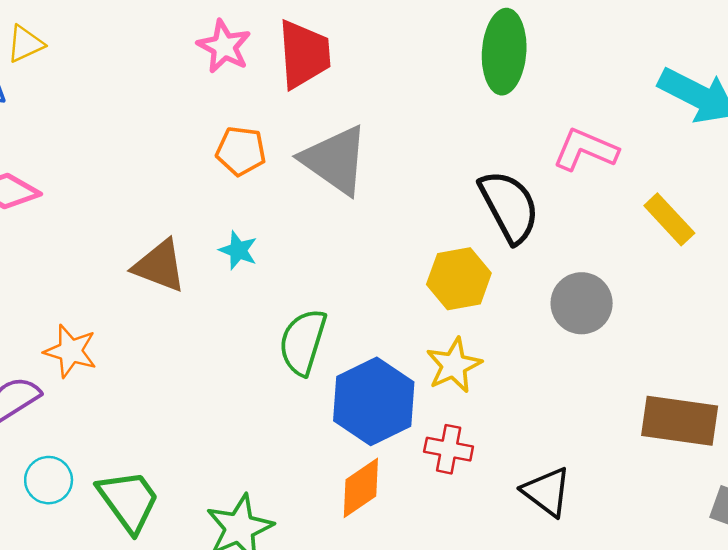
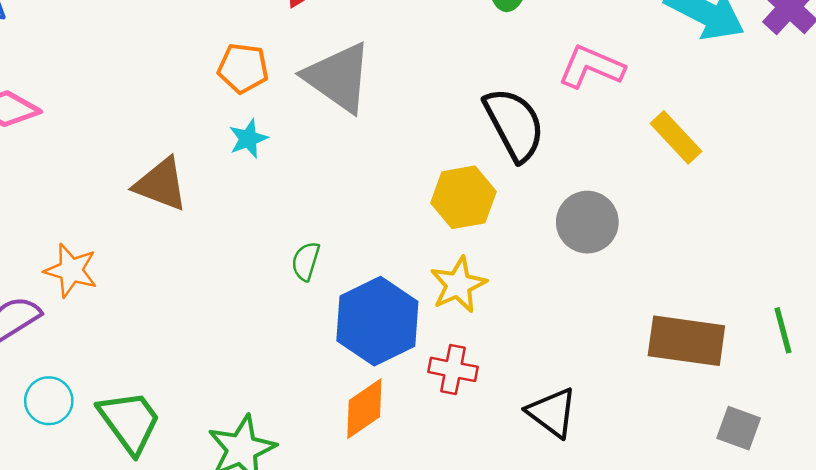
cyan star: (238, 250) -> (248, 139), moved, turned 30
green semicircle: (303, 342) -> (306, 261), size x0.6

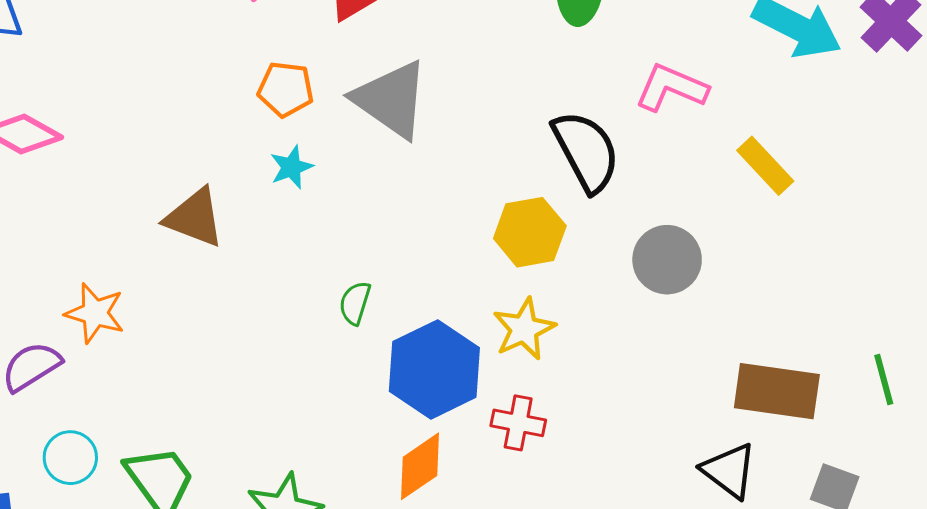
black triangle: (552, 412) -> (729, 471), moved

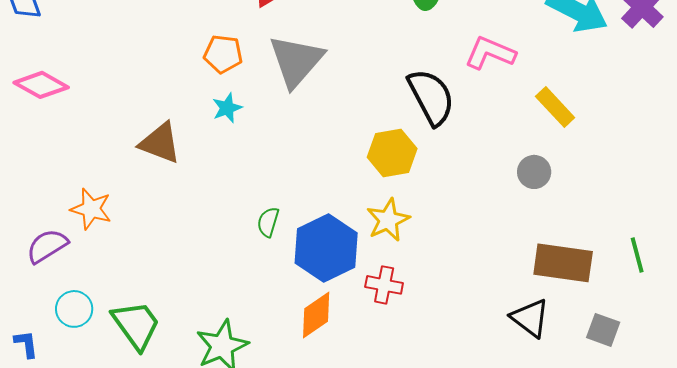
gray triangle: (391, 99) -> (296, 61), turned 36
gray circle: (667, 260) -> (534, 172), moved, size x0.7
green semicircle: (355, 303) -> (268, 222), moved

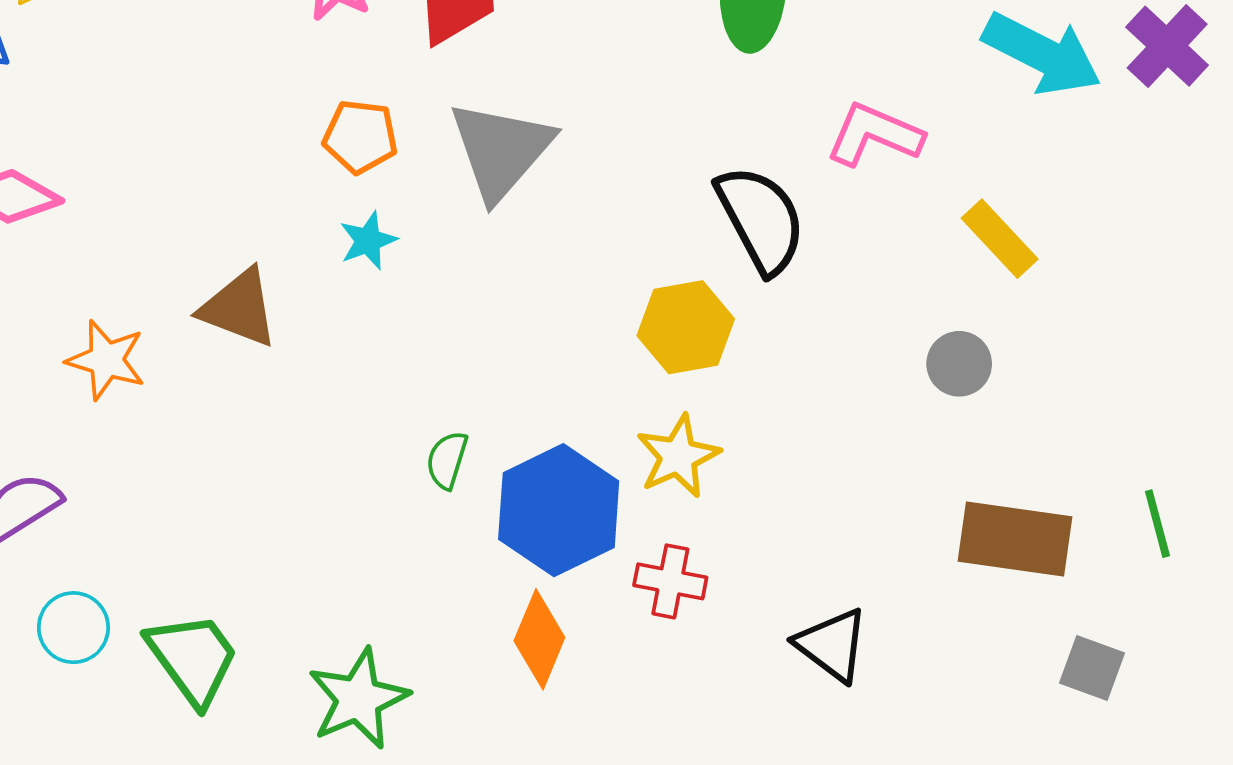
orange star: (91, 209) -> (106, 360), moved
orange diamond: (316, 315) -> (539, 639), turned -33
black triangle: (530, 318) -> (832, 645), moved

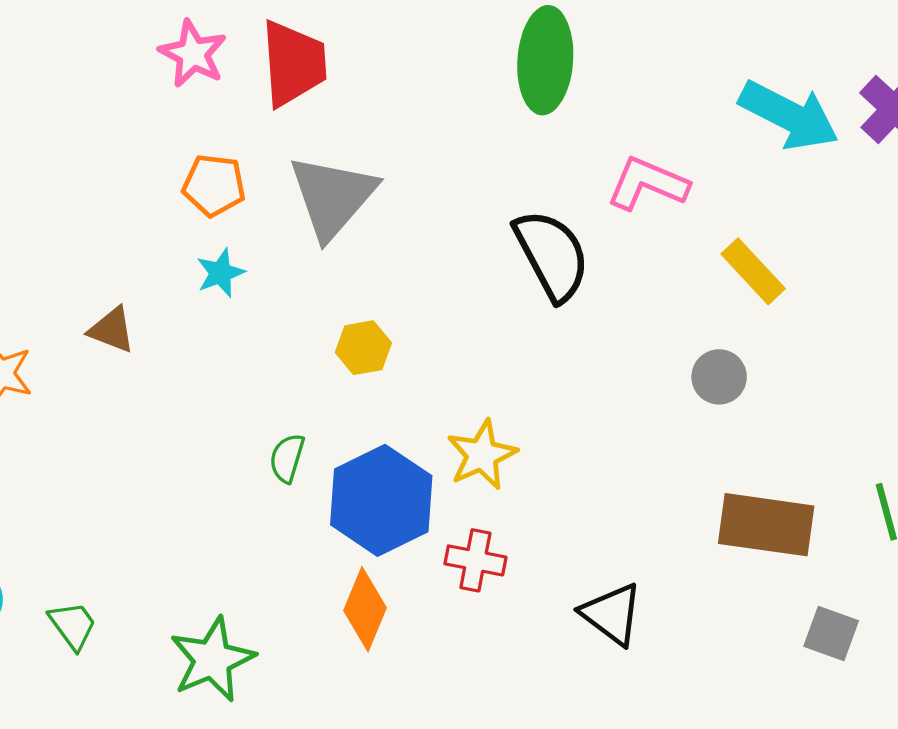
brown triangle: (239, 308) -> (112, 330), size x0.7
yellow hexagon: (686, 327) -> (363, 348), moved, size x0.7
green trapezoid: (193, 658) -> (73, 625), size x0.6

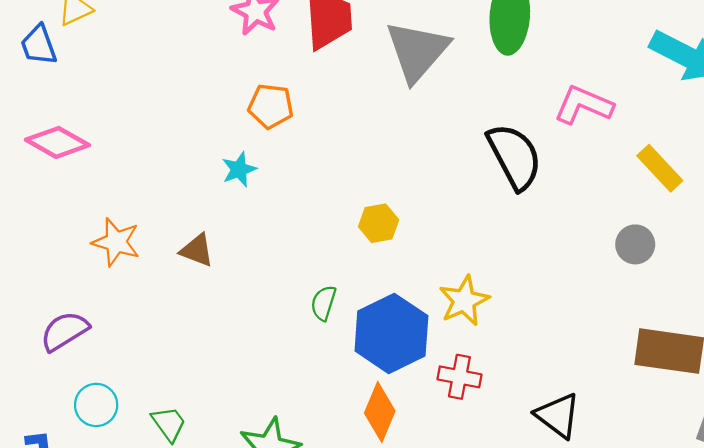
gray triangle: (333, 197) -> (417, 51), moved
cyan star: (220, 273) -> (239, 169), moved
brown triangle: (112, 330) -> (197, 250), moved

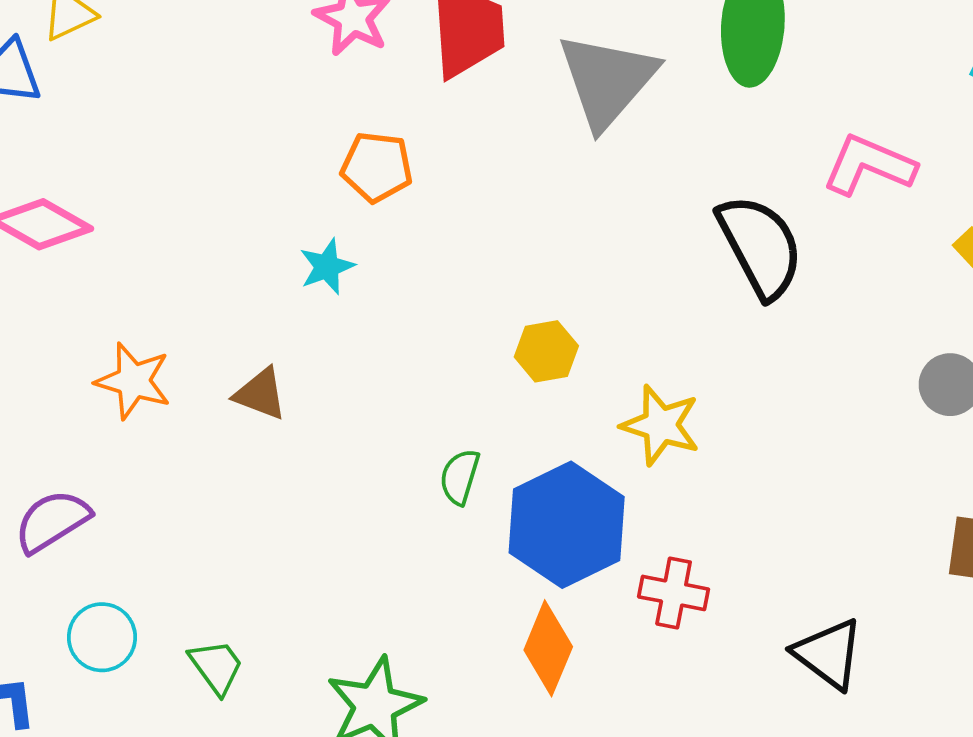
yellow star: (464, 301) -> (661, 425), moved, turned -30

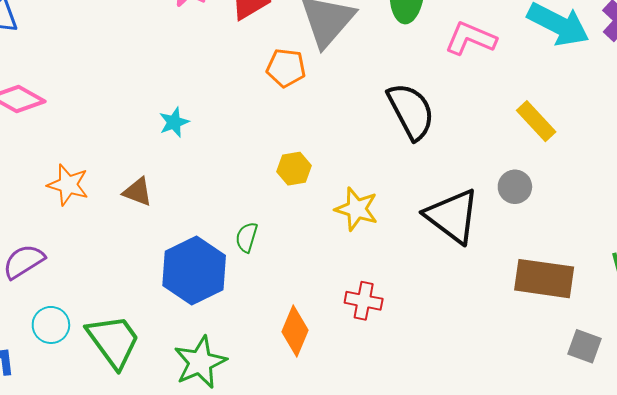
pink L-shape: (869, 165) -> (471, 38), moved
orange pentagon: (377, 167) -> (286, 68), moved
blue hexagon: (567, 525) -> (194, 270), moved
black triangle: (828, 654) -> (452, 216), moved, size x1.4
green trapezoid: (216, 667) -> (113, 341), size x1.8

